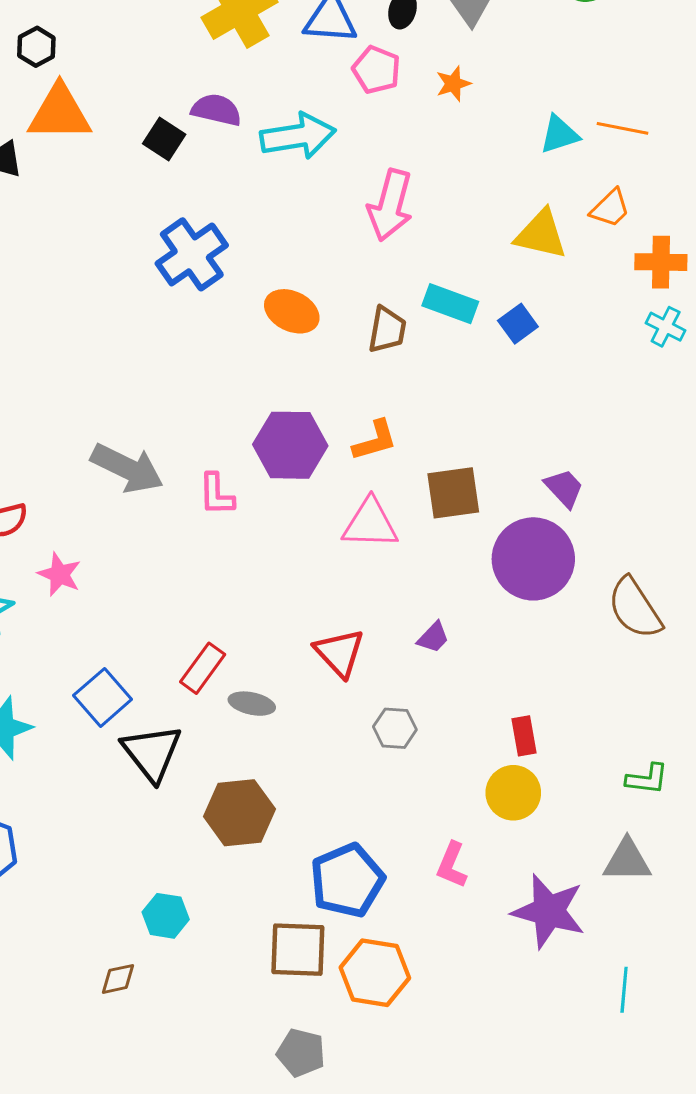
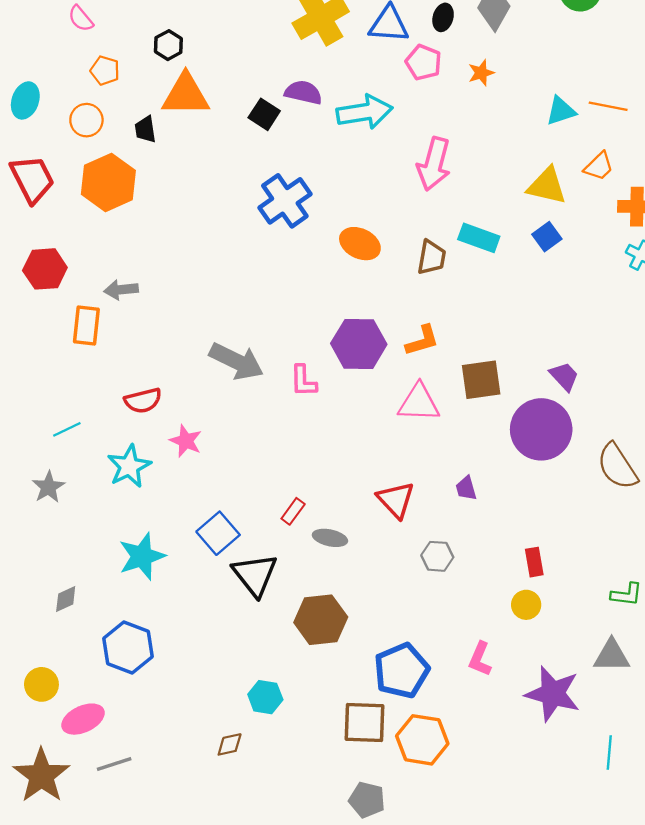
blue square: (518, 324) -> (547, 237), moved
purple trapezoid: (433, 637) -> (466, 488), turned 120
red rectangle: (203, 668) -> (293, 511), size x0.7
yellow circle: (513, 793) -> (526, 605), size x0.7

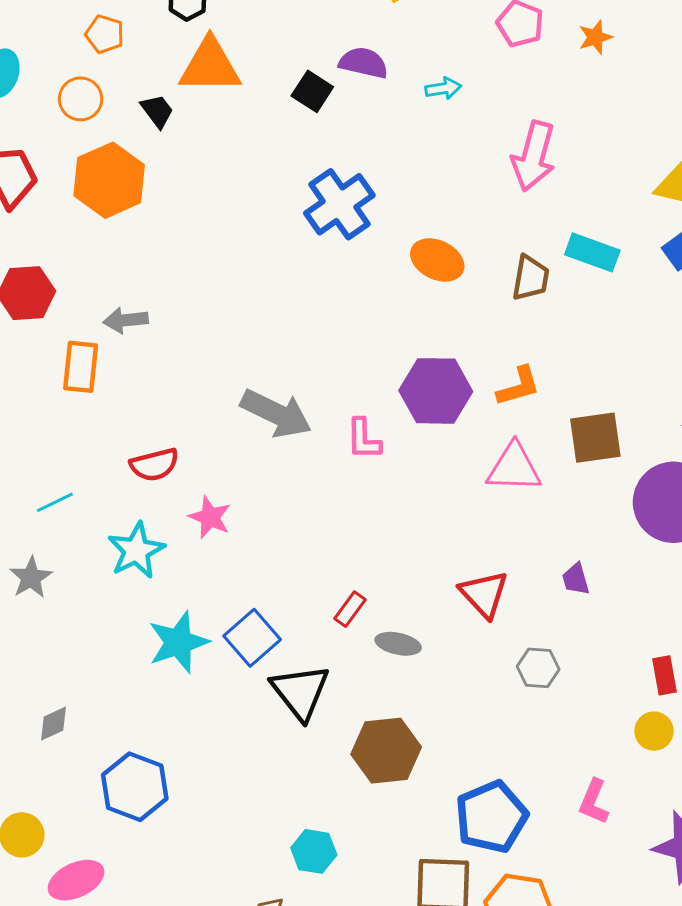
cyan arrow: (365, 112) -> (443, 88), size x0.5
black trapezoid: (145, 129) -> (157, 111), turned 152
cyan star: (142, 556) -> (178, 642), moved

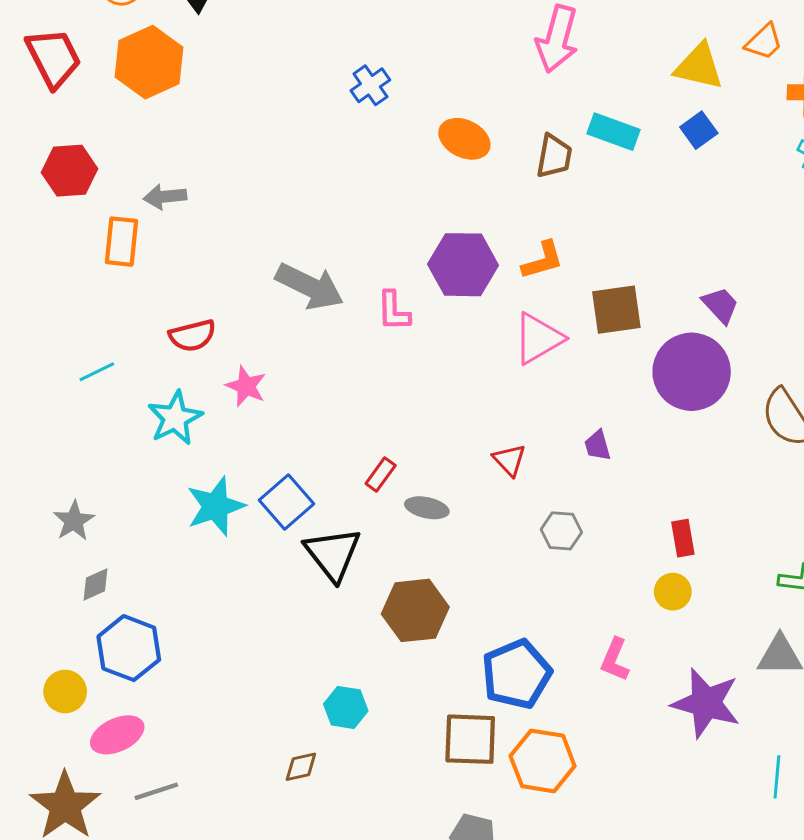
blue cross: (339, 204) -> (370, 85), size x0.6
pink triangle: (514, 468) -> (538, 338), turned -32
gray star: (31, 578) -> (74, 521), moved
red triangle: (484, 594) -> (509, 460), size x0.7
blue hexagon: (135, 787) -> (129, 648), moved

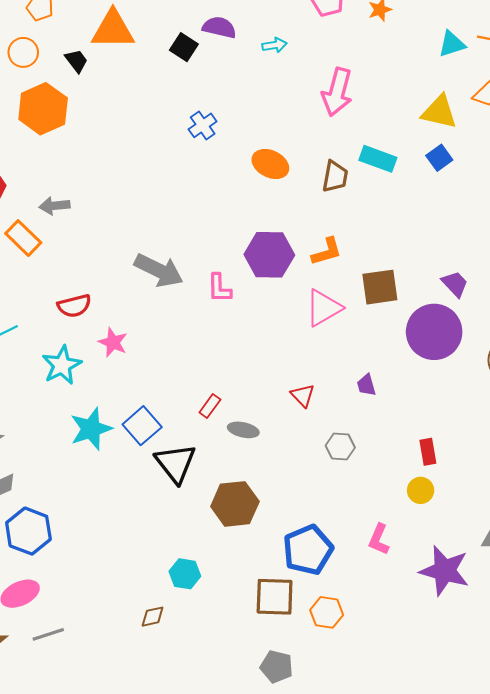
orange rectangle: (122, 242) -> (23, 238), turned -52
orange hexagon: (543, 761) -> (327, 612), size x0.7

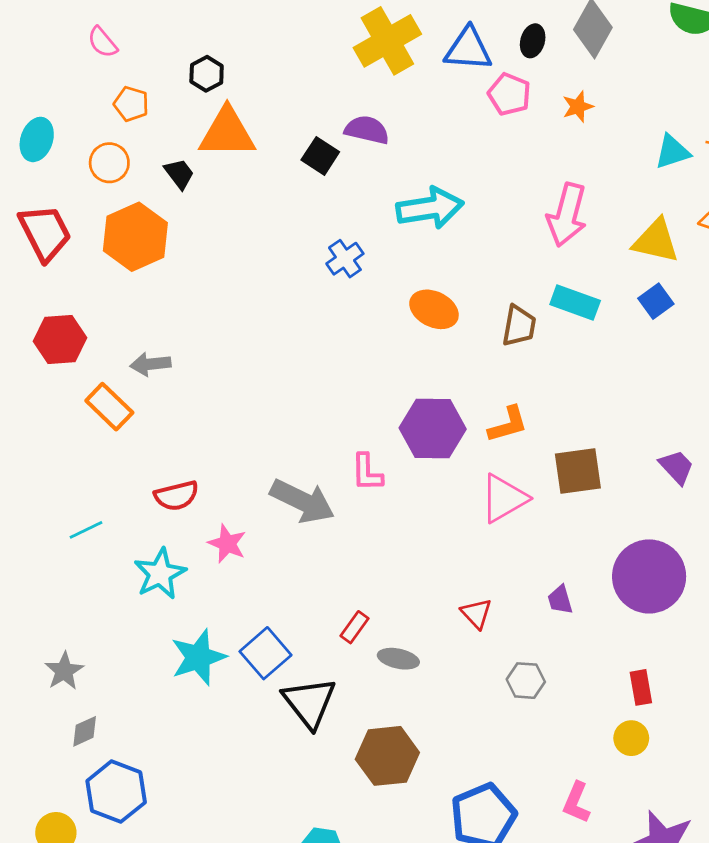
cyan arrow: (275, 45) -> (430, 208), moved, size x2.0
pink arrow: (337, 92) -> (567, 215), moved
gray arrow: (159, 270) -> (302, 501), moved
purple circle: (434, 332) -> (649, 576), moved

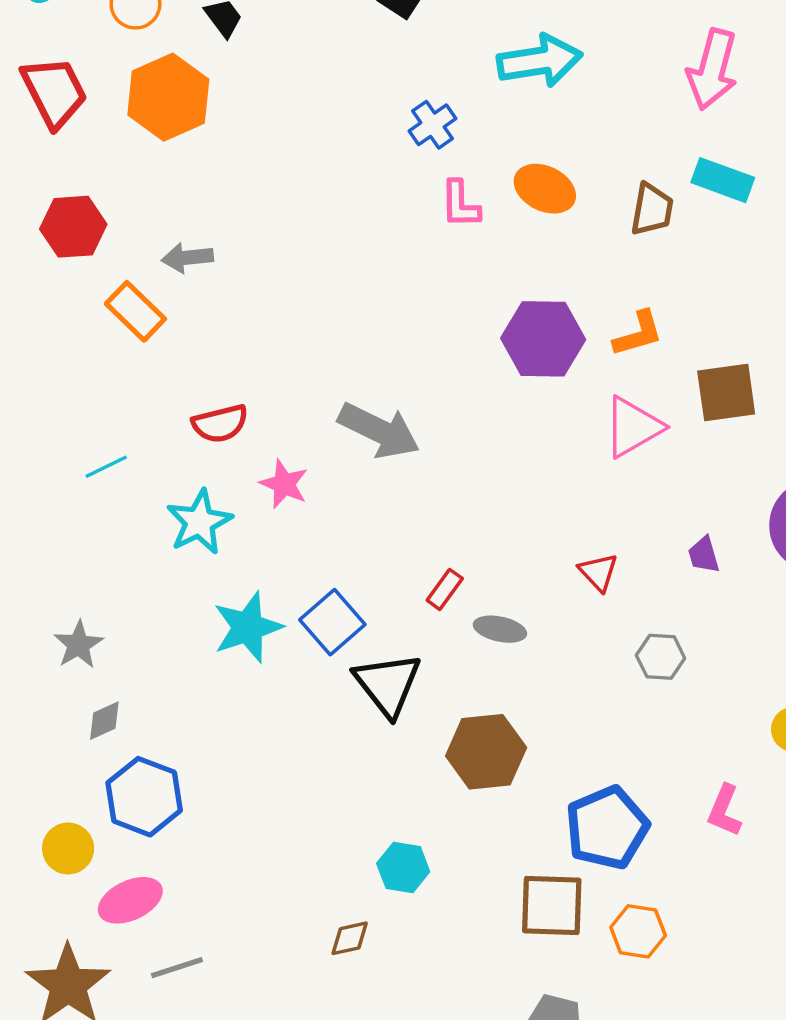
pink L-shape: (367, 472) -> (460, 204), moved

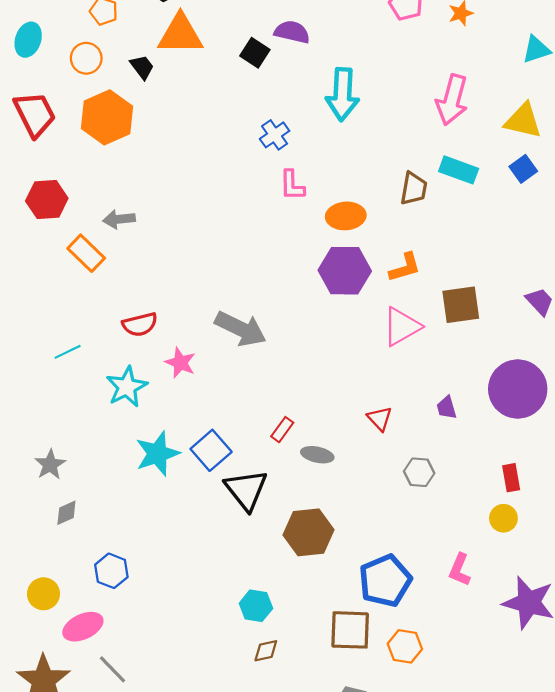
cyan arrow: (540, 61) -> (342, 94), turned 102
orange ellipse: (545, 189) -> (346, 216), moved, turned -30
blue hexagon: (144, 797) -> (111, 571), moved, size x0.7
brown diamond: (350, 938) -> (266, 651), moved
gray line: (177, 968) -> (112, 669), turned 64

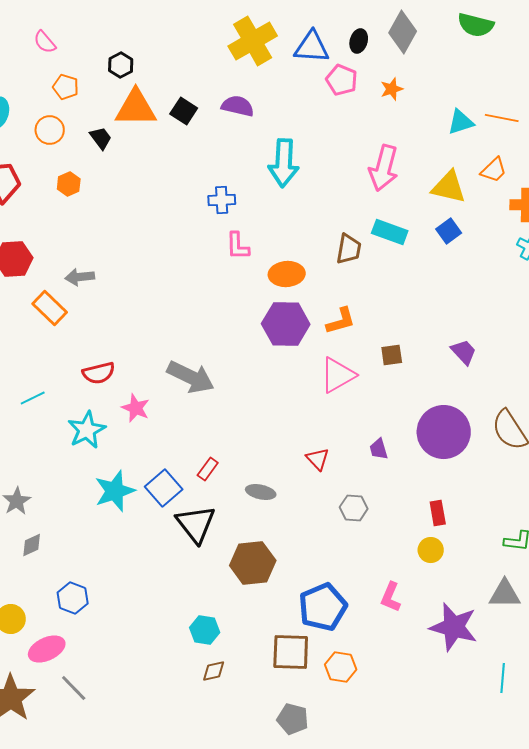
black square: (255, 53) -> (184, 111), moved
orange hexagon: (107, 117) -> (69, 184), size x0.5
blue cross: (275, 135) -> (222, 200), turned 32
brown square: (461, 305) -> (392, 355), size x0.6
red rectangle: (282, 430) -> (208, 469), moved

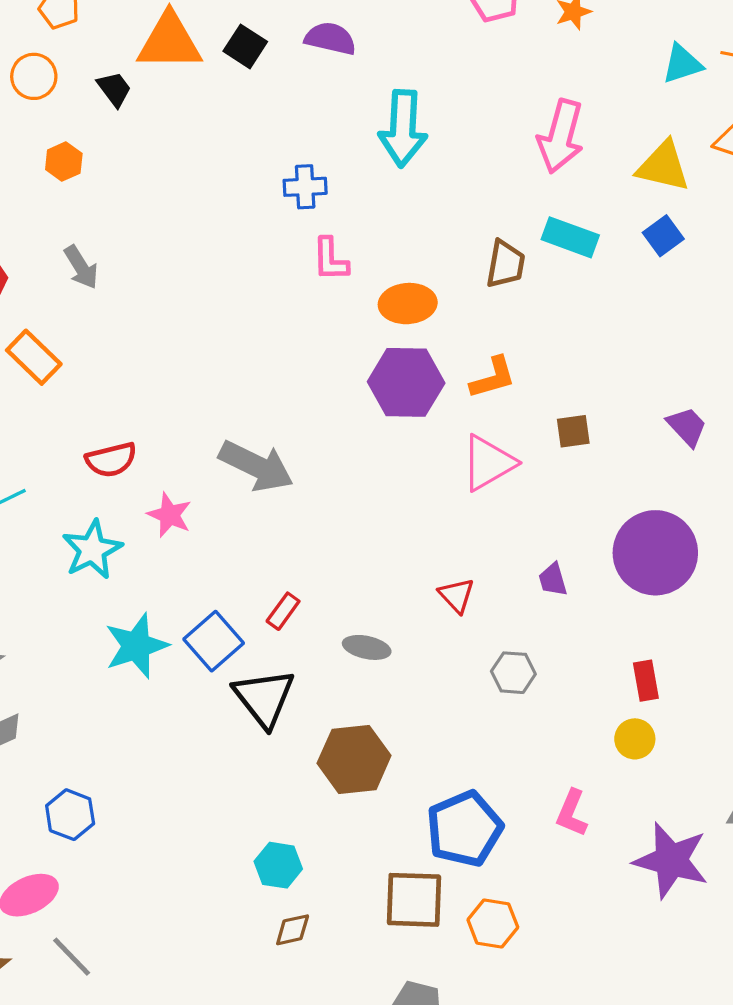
gray arrow: (80, 277) -> (81, 267), moved, turned -116

